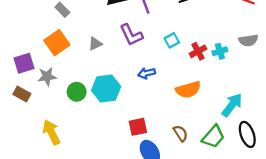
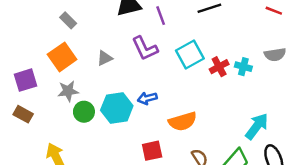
cyan square: (172, 40) -> (190, 54), size x1.6
cyan cross: (220, 51) -> (243, 67), turned 32
blue arrow: (147, 73) -> (147, 98), moved
gray star: (47, 76) -> (68, 91), moved
orange semicircle: (188, 90) -> (183, 121), moved

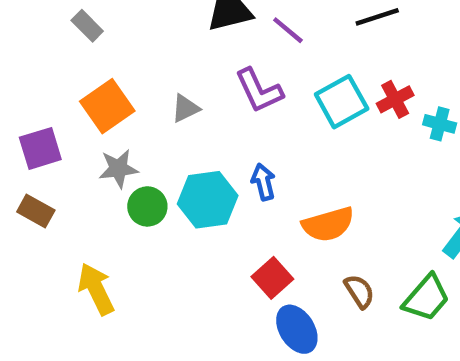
purple line: (161, 16) -> (288, 30), turned -30
gray rectangle: (68, 20) -> (87, 26), moved
red cross: (219, 67) -> (395, 99), moved
blue arrow: (147, 98) -> (263, 182), turned 90
red square: (152, 151) -> (272, 278), turned -30

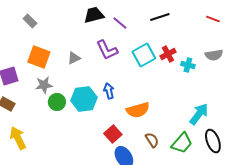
orange square: (107, 106) -> (39, 57), turned -35
yellow arrow: (96, 289) -> (18, 138), moved

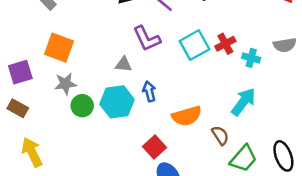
gray triangle: (74, 58) -> (123, 64), moved, turned 32
cyan arrow: (199, 114) -> (243, 102), moved
brown semicircle: (152, 140) -> (220, 135), moved

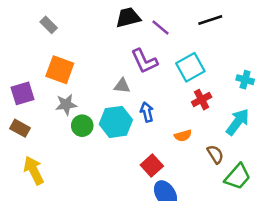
red cross: (225, 44) -> (202, 100), moved
orange semicircle: (187, 116) -> (183, 136), size x0.6

